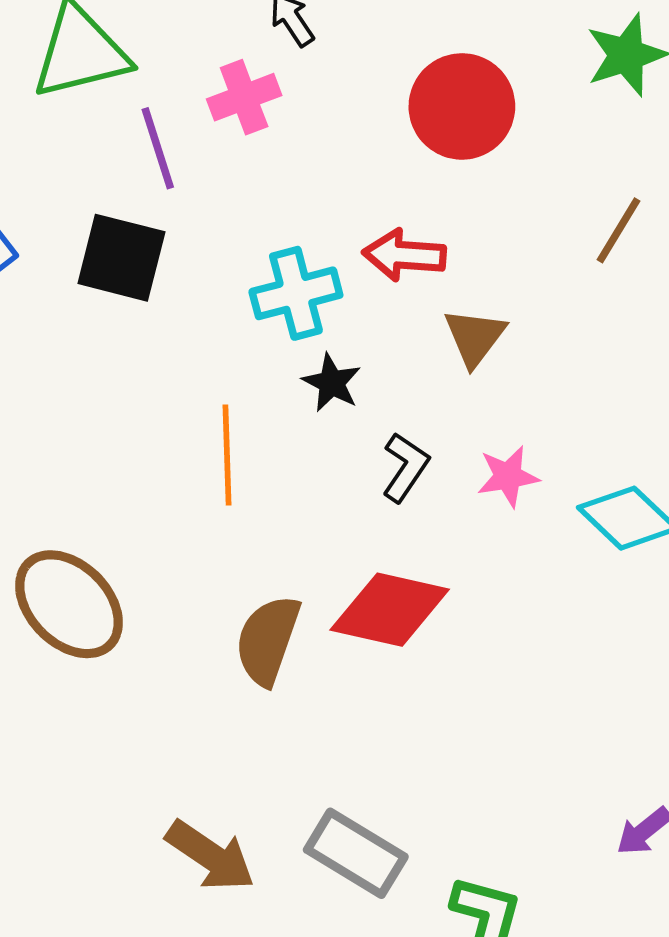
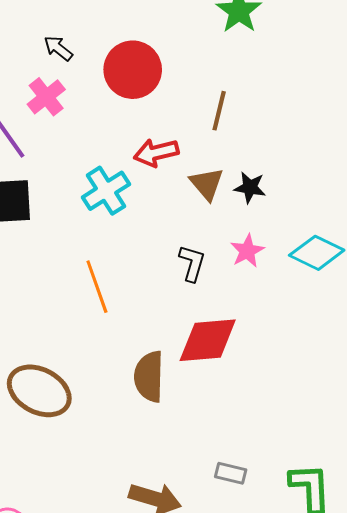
red circle: (462, 106) -> (133, 70), moved
brown line: (618, 230) -> (219, 111), moved
black star: (332, 383) -> (250, 187), moved
gray rectangle: (356, 853) -> (231, 473), size x0.6

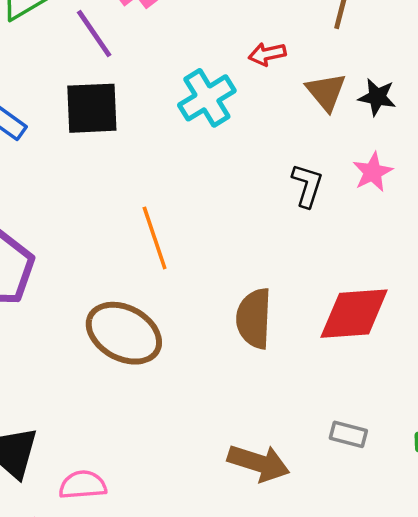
red arrow: (156, 153) -> (267, 54), size x0.7
orange line: (97, 287) -> (155, 238), moved
red diamond: (208, 340) -> (354, 314), moved

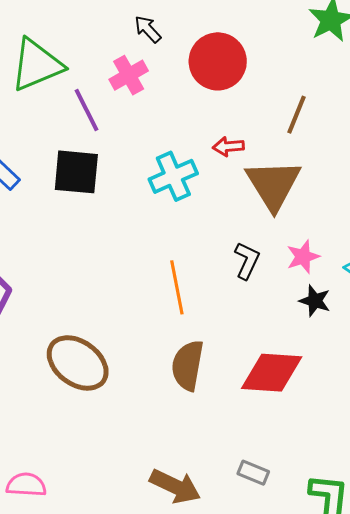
brown triangle: (326, 92) -> (273, 185), size x1.6
black star: (377, 97) -> (315, 301), moved
orange line: (155, 238) -> (177, 287), moved

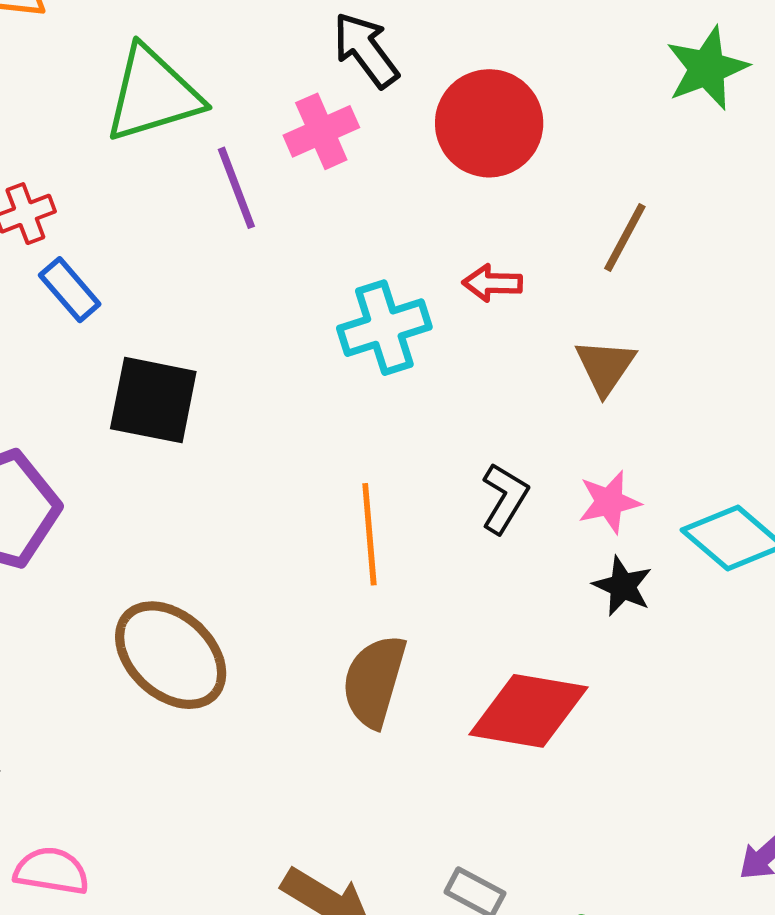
black arrow: (148, 29) -> (366, 50), size x1.4
black square: (76, 172) -> (153, 400), moved
brown triangle: (273, 185) -> (605, 367), moved, size x0.6

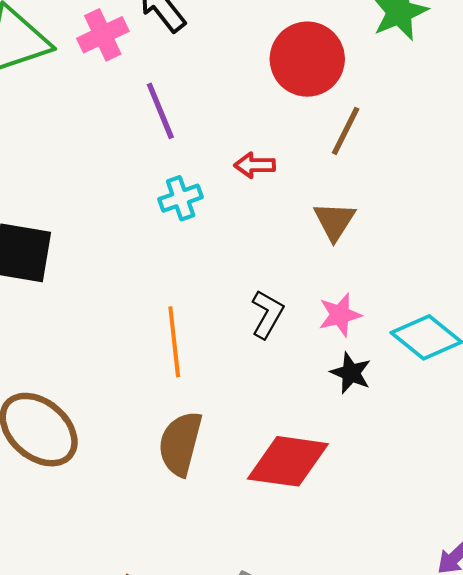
red circle: (489, 123) -> (307, 59), moved
pink cross: (321, 131) -> (103, 35), moved
purple line: (236, 188) -> (160, 111), moved
cyan cross: (384, 328) -> (181, 198), size x0.7

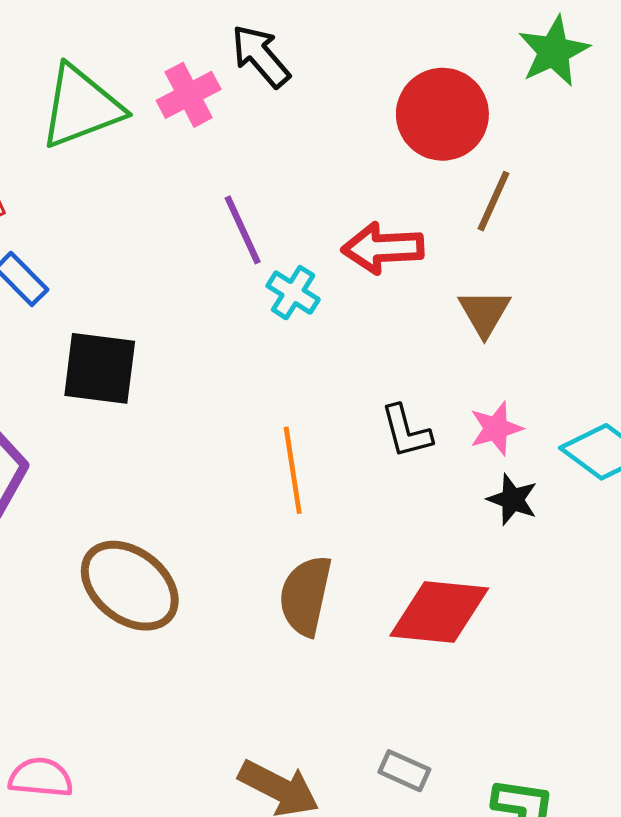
purple line: (160, 111) -> (243, 230), moved
red arrow: (255, 165) -> (383, 248), size x1.6
cyan cross: (181, 198) -> (293, 293), turned -36
black L-shape: (267, 314) -> (406, 431), turned 138

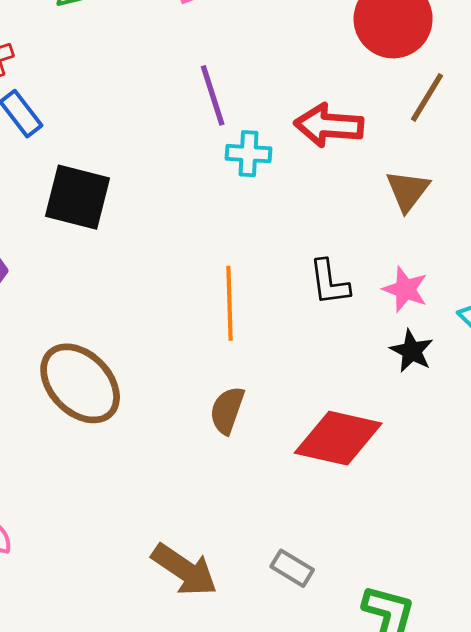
cyan cross: (293, 293) -> (249, 154), turned -36
pink star: (496, 428) -> (405, 289), turned 30
brown semicircle: (305, 596) -> (227, 410), size x0.7

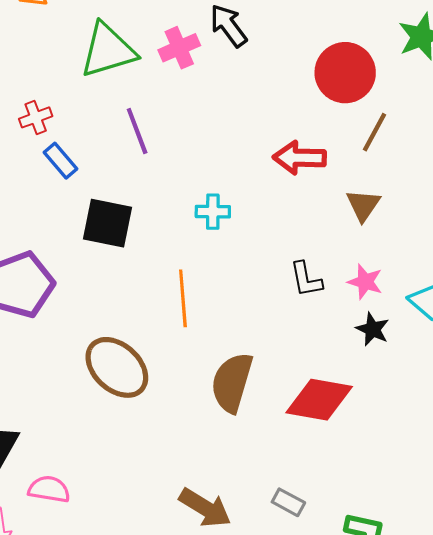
purple line: (213, 95) -> (137, 131), moved
cyan cross: (249, 154) -> (213, 212), moved
orange line: (229, 303) -> (183, 298), moved
brown semicircle: (227, 410) -> (232, 382), size x1.6

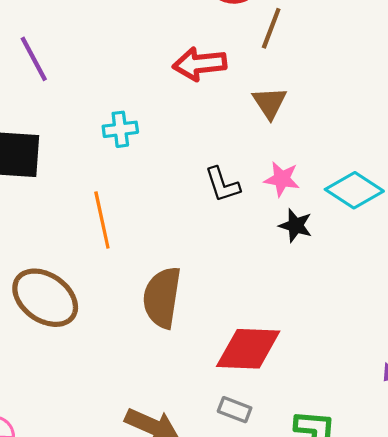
red diamond: (319, 400) -> (248, 349), moved

